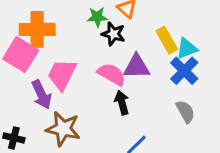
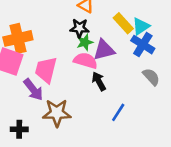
green star: (97, 17) -> (85, 42), moved

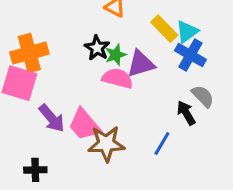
black star: (80, 28) -> (97, 48), moved, turned 30
pink trapezoid: (46, 70) -> (84, 125), moved, turned -52
black arrow: (99, 81) -> (186, 113), moved
brown star: (57, 113) -> (106, 144), moved

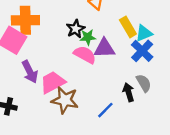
pink trapezoid: (84, 125) -> (52, 82), turned 88

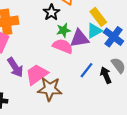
black star: (76, 29) -> (51, 12), moved
cyan triangle: (144, 33) -> (94, 31), moved
blue line: (105, 110) -> (87, 70), moved

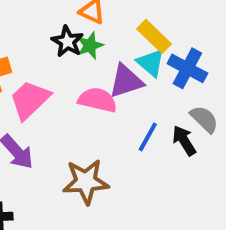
green star: (63, 30) -> (90, 46), moved
cyan triangle: (94, 31) -> (151, 63), turned -42
pink trapezoid: (37, 74) -> (30, 100), moved

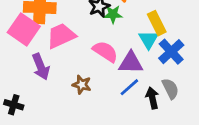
purple triangle: (126, 81) -> (131, 63), moved
brown star: (86, 182) -> (82, 85), moved, size x0.6

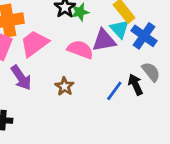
purple triangle: (131, 63) -> (104, 40), moved
brown star: (82, 85) -> (64, 86), turned 30
blue line: (129, 87) -> (114, 91), moved

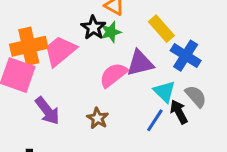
cyan triangle: (120, 29) -> (164, 92), moved
pink trapezoid: (34, 44) -> (60, 51), moved
pink semicircle: (80, 49) -> (113, 75), turned -55

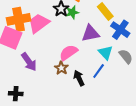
pink semicircle: (113, 75) -> (68, 53), moved
black arrow: (179, 112) -> (79, 78), moved

